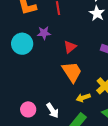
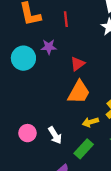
orange trapezoid: (72, 72) -> (79, 92), turned 60

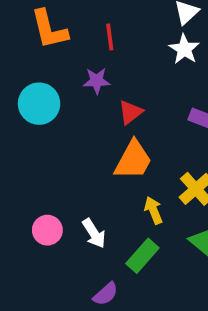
purple star: (49, 47) -> (97, 81), moved
yellow arrow: (90, 122) -> (153, 210), turned 84

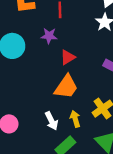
white arrow: (94, 233) -> (52, 121), moved

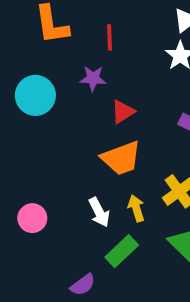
orange trapezoid: (66, 87) -> (121, 158), turned 36

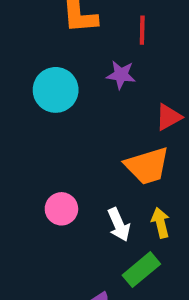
red triangle: (123, 112) -> (169, 117), moved
pink circle: (32, 218) -> (61, 209), moved

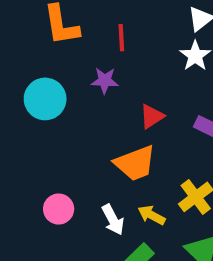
yellow arrow: (161, 223) -> (152, 215), turned -44

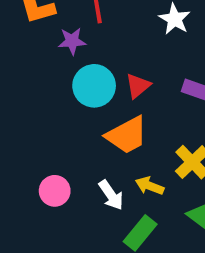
purple star: (105, 81) -> (72, 41), moved
cyan circle: (45, 99) -> (94, 86), moved

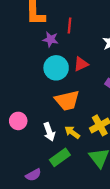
red triangle: (138, 86) -> (81, 64), moved

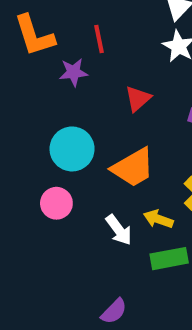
cyan circle: (56, 68) -> (72, 149), moved
pink circle: (18, 121) -> (56, 203), moved
green rectangle: (60, 157) -> (169, 259), moved, turned 42

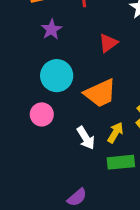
purple star: (74, 72) -> (51, 29), moved, turned -30
yellow arrow: (158, 219) -> (115, 133), turned 96

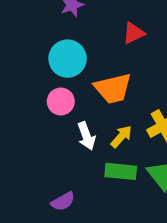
pink circle: (42, 114) -> (61, 101), moved

